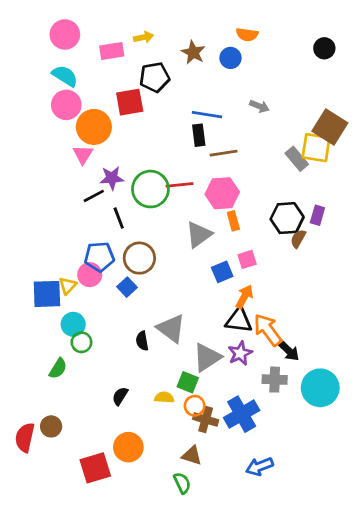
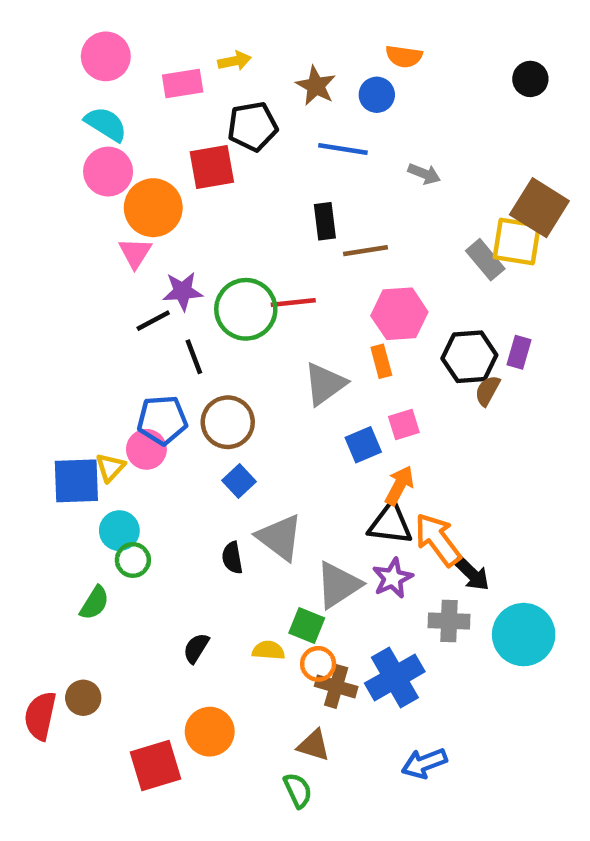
blue line: (207, 115) -> (343, 149), moved
pink hexagon: (222, 193) -> (399, 314), moved
blue square: (127, 287) -> (239, 481), moved

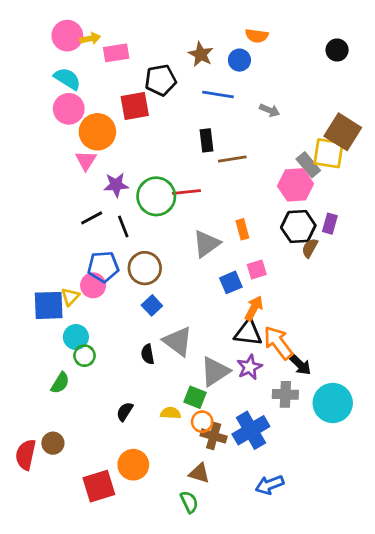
yellow arrow: (235, 61) -> (90, 39), moved
pink hexagon: (399, 314) -> (295, 185), moved
black line: (153, 321) -> (92, 218), moved

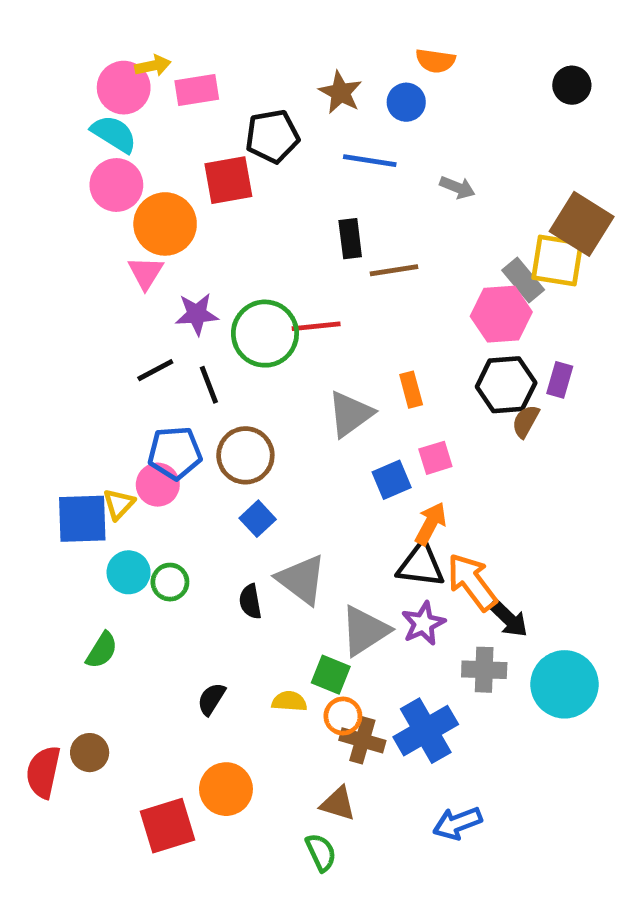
pink circle: (67, 36) -> (124, 88), moved
green circle: (85, 356) -> (170, 582), moved

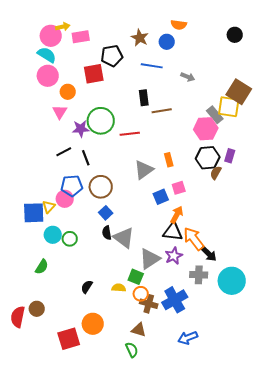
orange circle: (165, 224) -> (68, 92), size x0.6
green circle: (265, 334) -> (101, 121), moved
black semicircle: (250, 602) -> (107, 233), moved

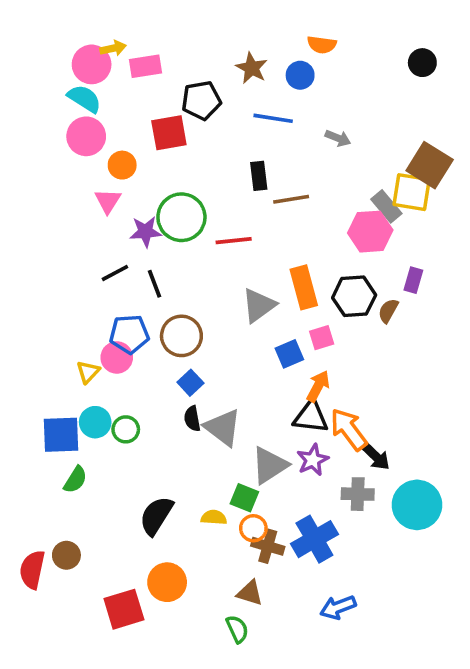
black hexagon: (208, 158) -> (354, 296), moved
orange rectangle: (169, 160) -> (304, 287), size x1.6
blue square: (34, 213) -> (61, 435), moved
black semicircle: (87, 287) -> (156, 516), size x1.6

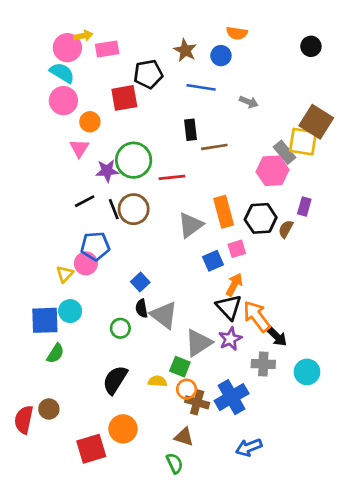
brown circle: (181, 336) -> (134, 209), moved
black triangle: (311, 417) -> (229, 307), turned 40
green circle: (126, 429) -> (120, 328), moved
cyan circle: (417, 505) -> (307, 372), size x0.7

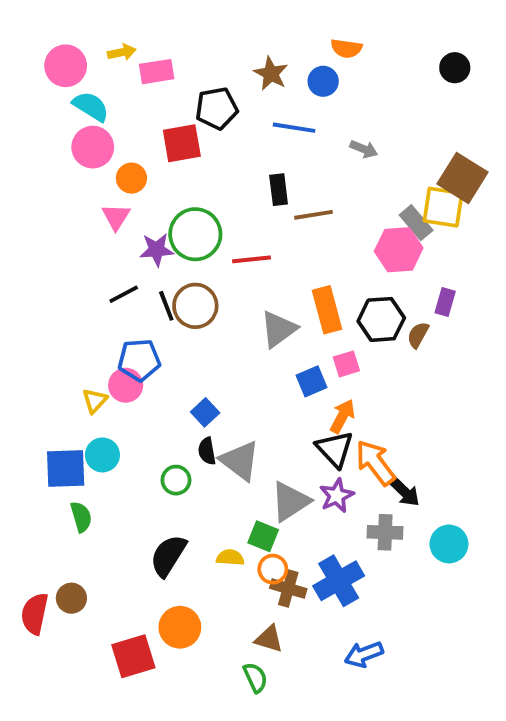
pink circle: (67, 48) -> (66, 66), moved
green semicircle: (55, 353) -> (81, 517), turned -48

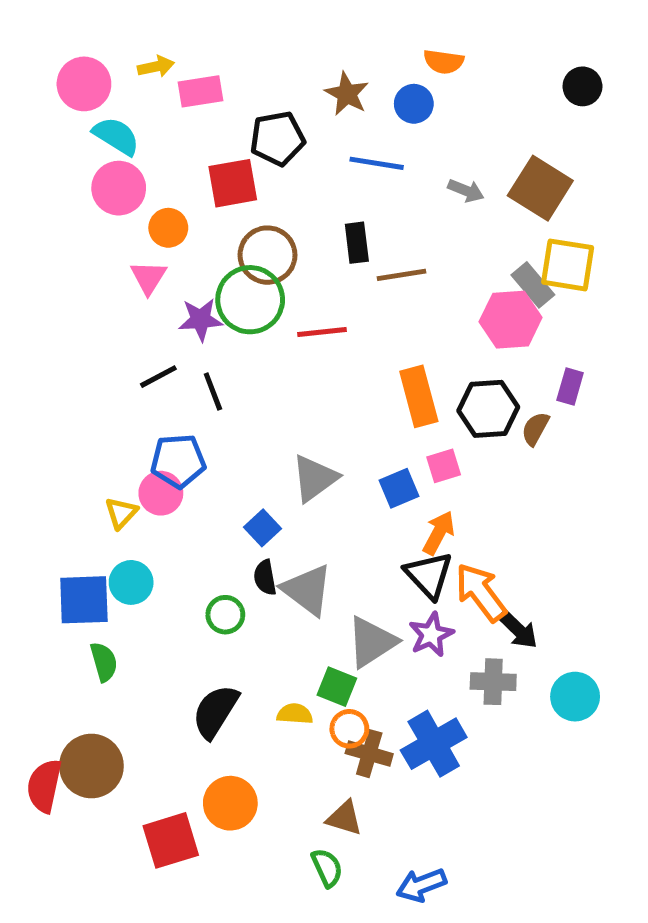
brown square: (463, 178) -> (540, 188), moved
brown circle: (195, 306) -> (268, 255), moved
gray triangle: (279, 329) -> (315, 478), moved
brown circle: (71, 598) -> (91, 766), size x1.6
blue arrow: (364, 654) -> (421, 885), moved

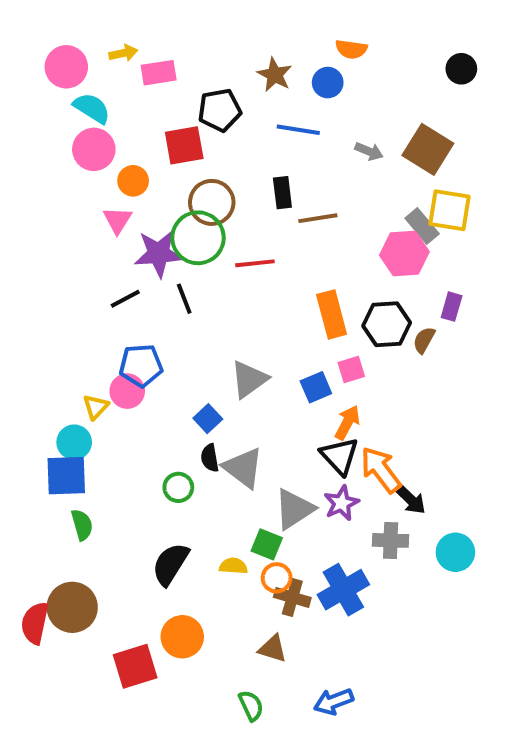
purple star: (201, 320) -> (159, 254), size x1.4
black line: (213, 391) -> (184, 299), moved
cyan circle: (131, 582) -> (74, 442), moved
green semicircle: (327, 868) -> (251, 706), moved

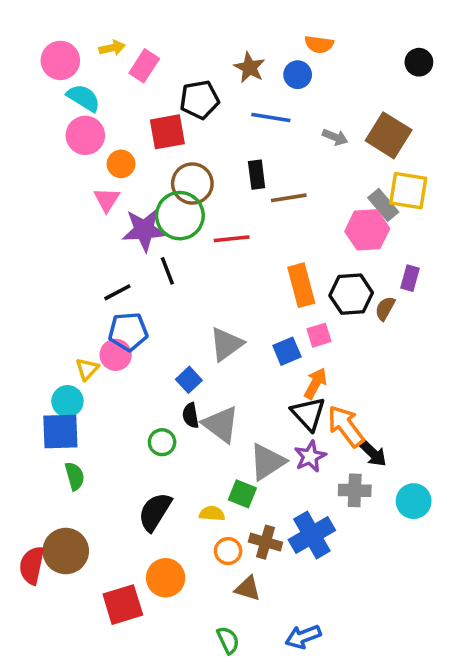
pink rectangle: (159, 73) -> (144, 66), turned -48
black line: (125, 299) -> (117, 292), moved
orange circle: (277, 578) -> (228, 551), moved

